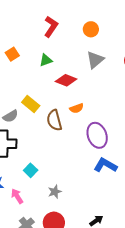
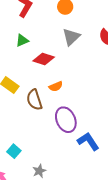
purple ellipse: (97, 135) -> (66, 120), moved
blue L-shape: (105, 165) -> (88, 141), turned 30

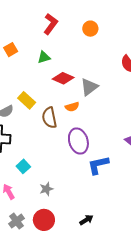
gray triangle: (71, 37) -> (89, 87), moved
blue L-shape: (88, 141) -> (98, 165), turned -75

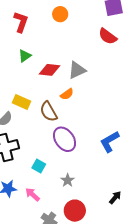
gray triangle: (89, 87) -> (77, 70), turned 30
purple ellipse: (78, 141) -> (65, 139), moved

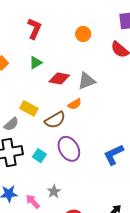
orange circle: (60, 14) -> (83, 34), moved
brown semicircle: (49, 112) -> (55, 120), turned -95
cyan square: (39, 166) -> (39, 156), moved
gray star: (68, 180) -> (54, 191), moved

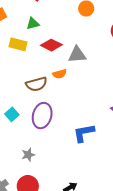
yellow rectangle: (29, 108) -> (18, 44), moved, turned -30
purple ellipse: (69, 149) -> (42, 116), turned 30
gray star: (54, 191) -> (28, 155), moved

